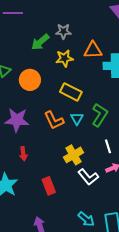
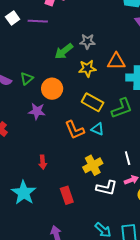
green L-shape: (100, 115) -> (122, 108), moved, turned 35
cyan triangle: (77, 119) -> (98, 129), turned -40
purple star: (17, 120) -> (37, 111), moved, size x0.7
white L-shape: (88, 177) -> (107, 188), turned -40

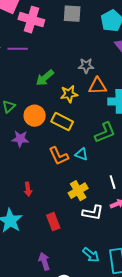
gray star: (87, 41) -> (86, 66), moved
yellow rectangle: (93, 102) -> (62, 122), moved

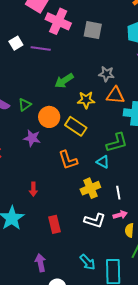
gray square: (72, 14) -> (93, 30), moved
cyan triangle: (81, 154) -> (103, 162), moved
yellow cross: (78, 191) -> (90, 188), moved

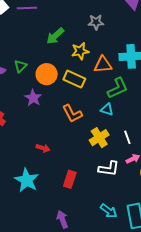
orange triangle: (115, 95) -> (103, 65), moved
purple star: (32, 138) -> (33, 98), turned 30
red arrow: (33, 189) -> (43, 148), turned -64
red rectangle: (55, 224) -> (70, 179), turned 42

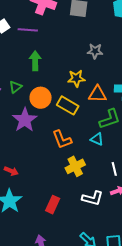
green arrow: (55, 36) -> (35, 61), moved, turned 126
purple star: (33, 98) -> (25, 120), size x1.4
yellow cross: (99, 138) -> (75, 166), moved
red arrow: (43, 148) -> (11, 171), moved

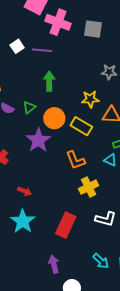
red rectangle: (53, 205) -> (66, 225), size x1.4

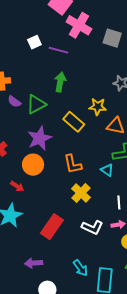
green triangle: (29, 107) -> (36, 104), size x1.5
orange circle: (54, 118) -> (33, 165), moved
yellow rectangle: (81, 126) -> (74, 122), moved
yellow cross: (89, 187) -> (81, 193), turned -30
purple arrow: (54, 264) -> (34, 263), turned -90

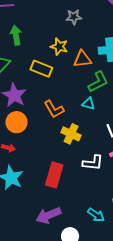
yellow star: (98, 107) -> (59, 47), turned 30
purple arrow: (34, 263) -> (48, 215), size x1.4
cyan arrow: (80, 268) -> (96, 215), moved

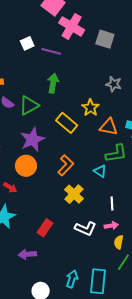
orange L-shape: (54, 109) -> (66, 165), turned -125
red rectangle: (54, 175) -> (45, 228), size x0.7
purple arrow: (48, 215) -> (27, 254), moved, size x0.7
cyan arrow: (96, 215) -> (72, 279), turned -126

